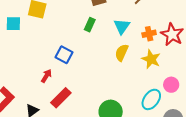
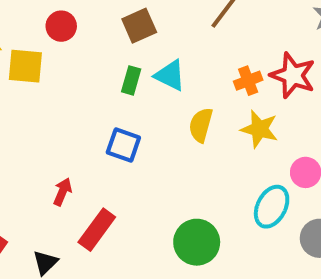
cyan triangle: (122, 26) -> (170, 75), moved, turned -30
blue square: (64, 55) -> (123, 145), moved

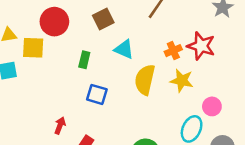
red circle: (61, 26) -> (54, 22), size x1.5
green rectangle: (131, 80) -> (84, 60), moved
yellow semicircle: (201, 125) -> (145, 80), size x1.4

